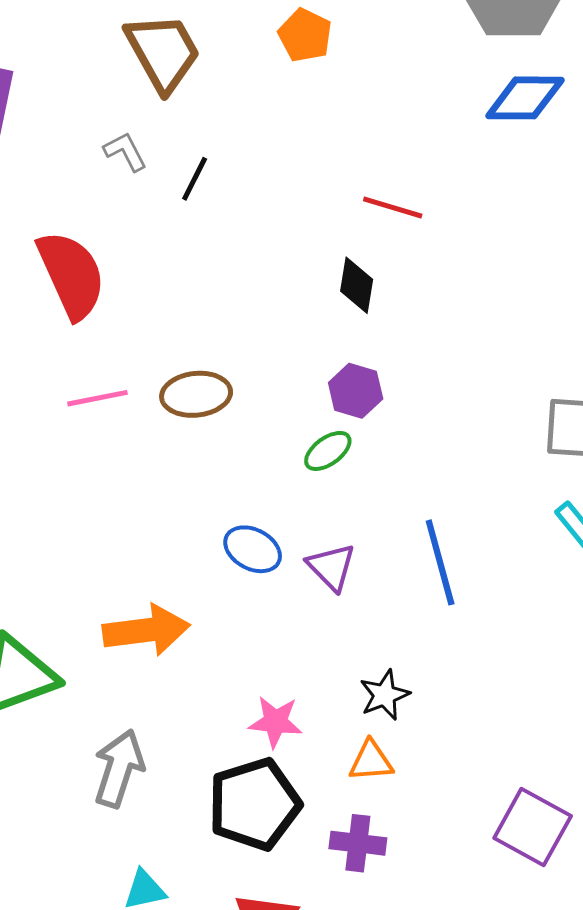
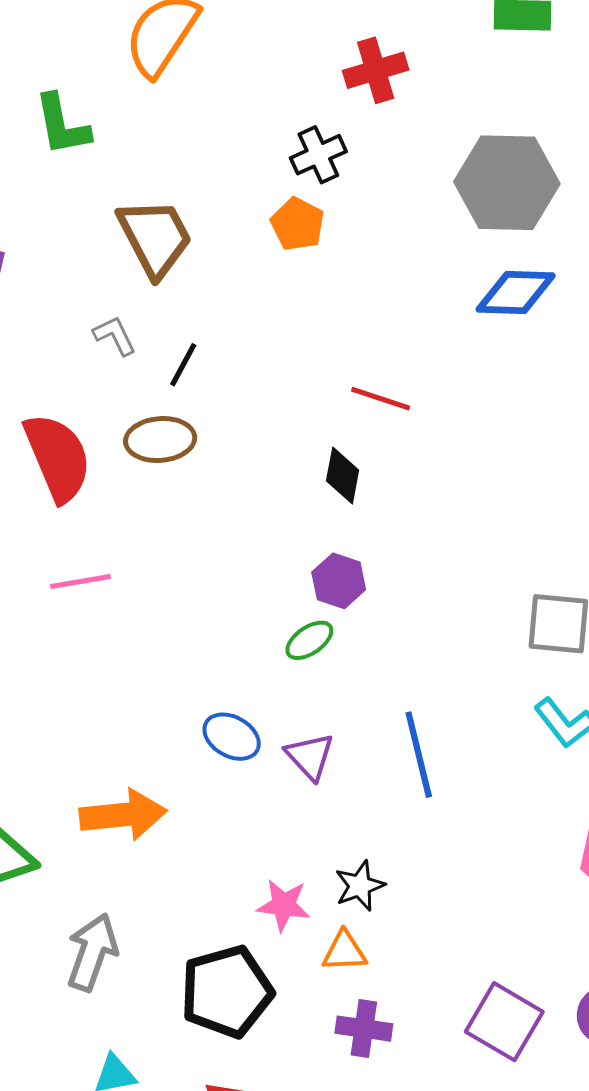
brown ellipse: (196, 394) -> (160, 440), moved
pink star: (275, 722) -> (284, 905), moved
purple cross: (358, 843) -> (364, 1029), moved

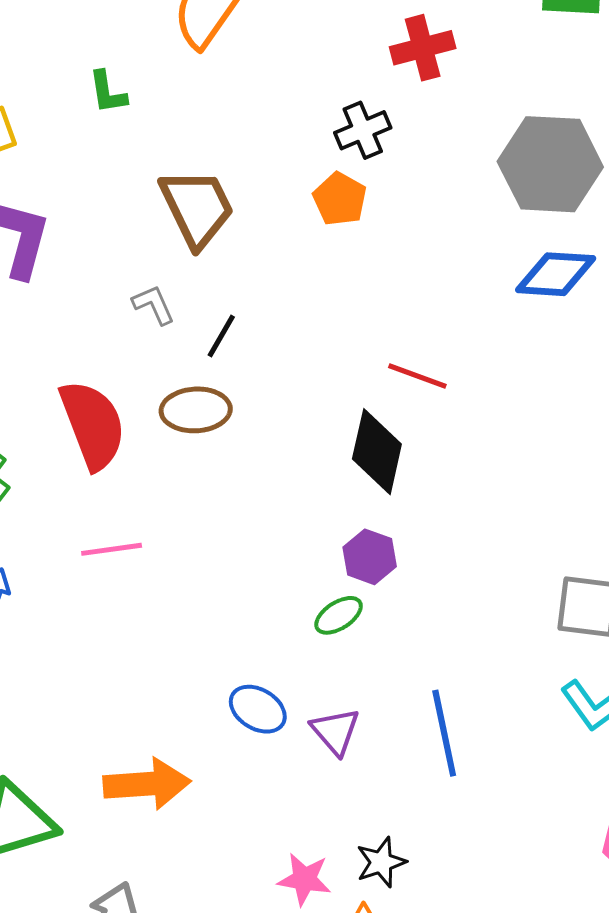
green L-shape: (62, 125) -> (108, 92), size x0.7
black diamond: (343, 475) -> (377, 452), size x1.5

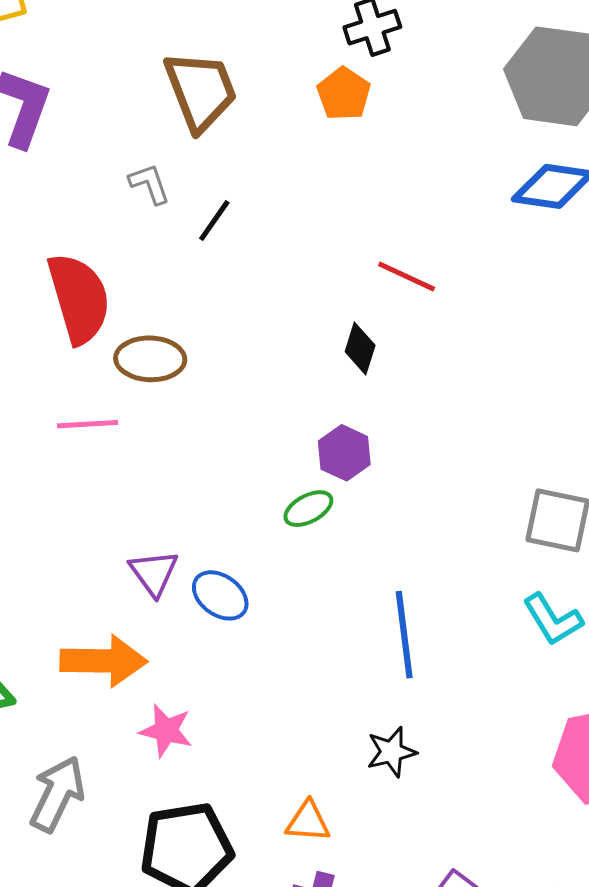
brown ellipse: (196, 410) -> (150, 359), moved
black diamond: (377, 452) -> (360, 348), size x0.6
purple triangle: (335, 731) -> (154, 573), moved
black star: (381, 862) -> (391, 752), moved
pink star: (304, 879) -> (166, 731), moved

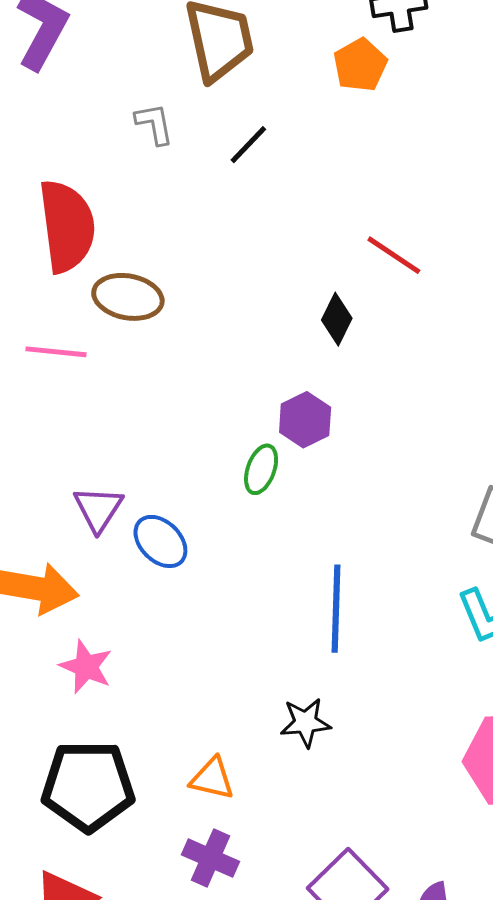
black line: (214, 220) -> (248, 145), moved
green ellipse: (308, 509) -> (261, 469), turned -51

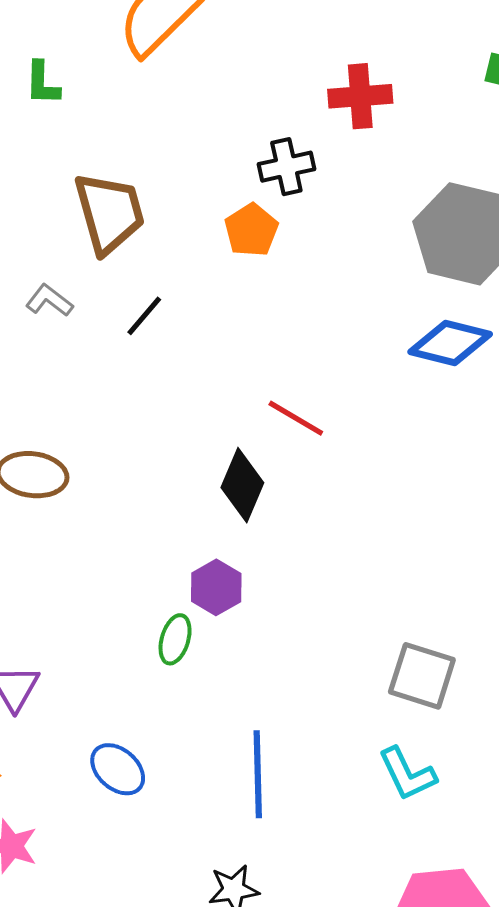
gray L-shape: (154, 124) -> (49, 300), turned -39
black diamond: (337, 319) -> (242, 485), size x1.4
blue ellipse: (160, 541) -> (118, 769), moved

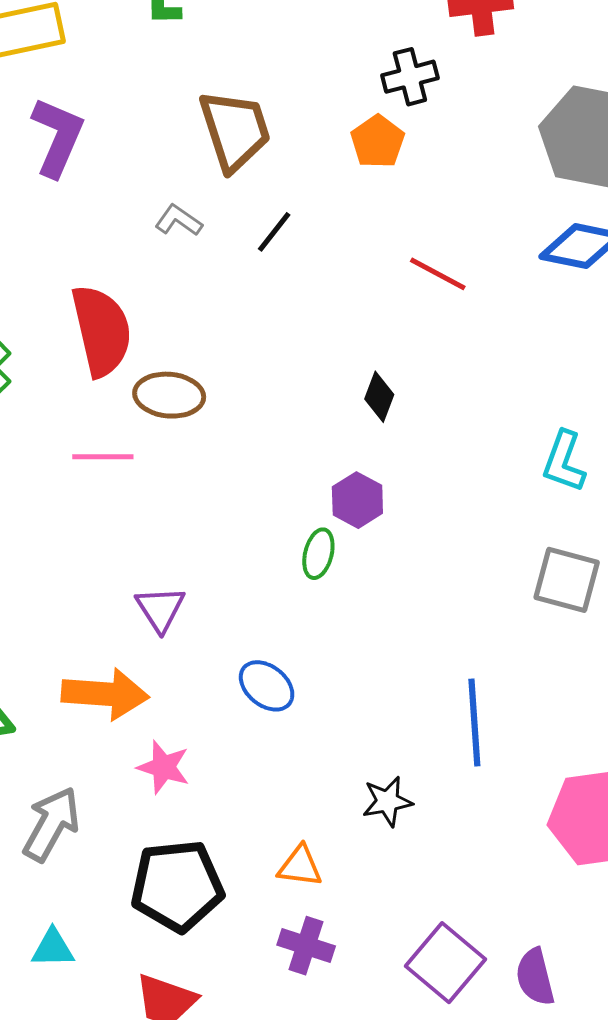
red line: (296, 418) -> (438, 274), moved
black diamond: (242, 485) -> (379, 397), size x0.7
blue line: (258, 774) -> (474, 723), moved
cyan L-shape: (407, 774) -> (564, 462), moved, turned 48

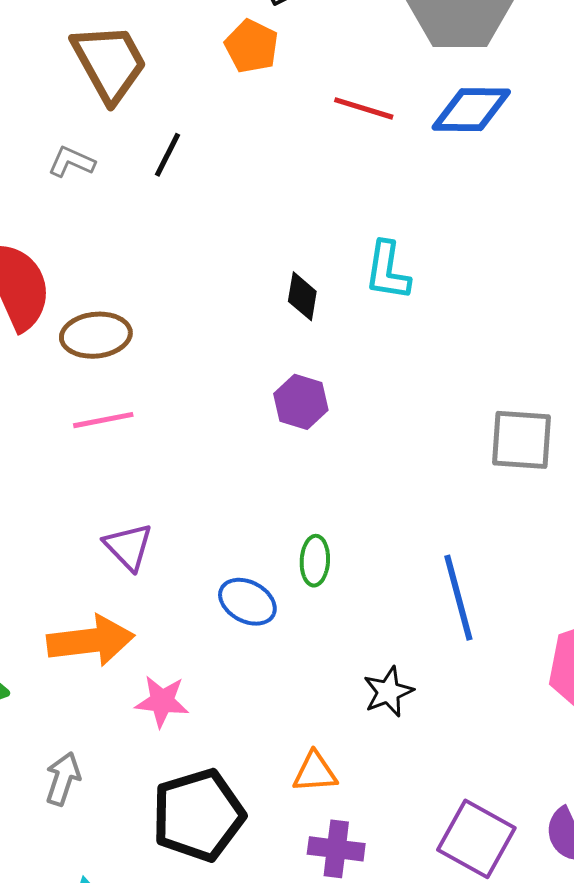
red line: (438, 274) -> (364, 108), moved
pink line: (103, 457) -> (103, 420), moved
cyan L-shape: (564, 462) -> (387, 271), moved
green ellipse: (318, 554) -> (315, 561), moved
gray arrow: (51, 824) -> (63, 779), size x0.7

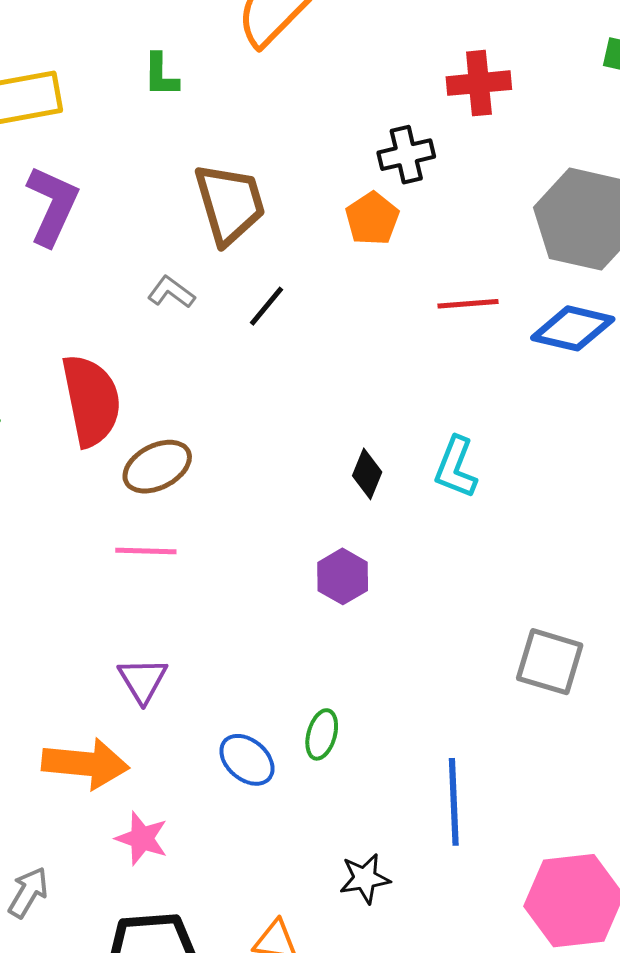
red line: (364, 108) -> (468, 304), turned -34
brown ellipse: (96, 335) -> (157, 467), turned -34

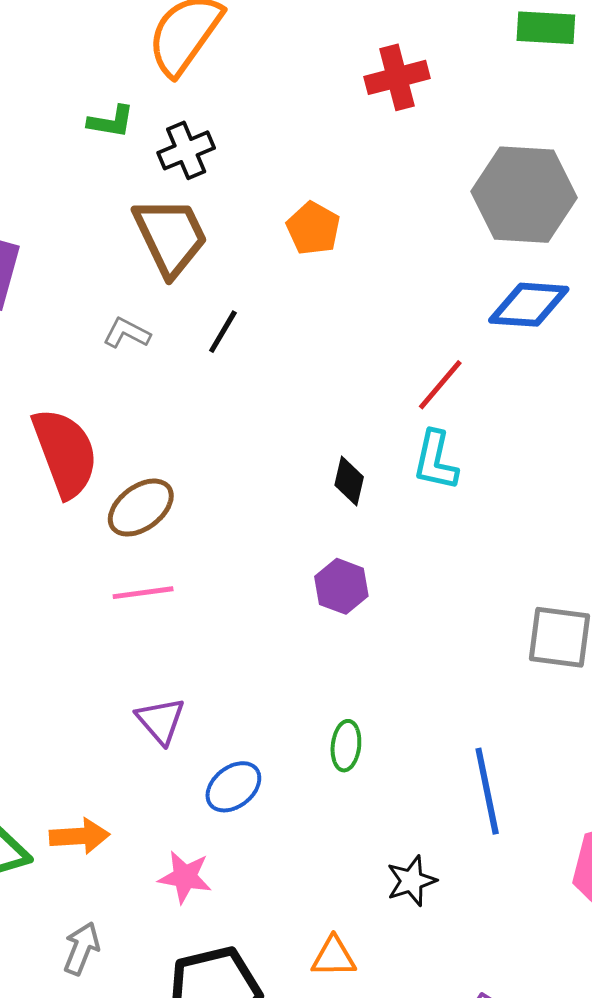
green L-shape: (161, 75) -> (111, 122), moved, turned -72
black cross: (406, 155) -> (186, 150), moved
red line: (468, 304) -> (440, 385), moved, turned -36
blue ellipse: (247, 760) -> (233, 787), moved, turned -70
orange arrow: (85, 764) -> (80, 836), moved, size x0.7

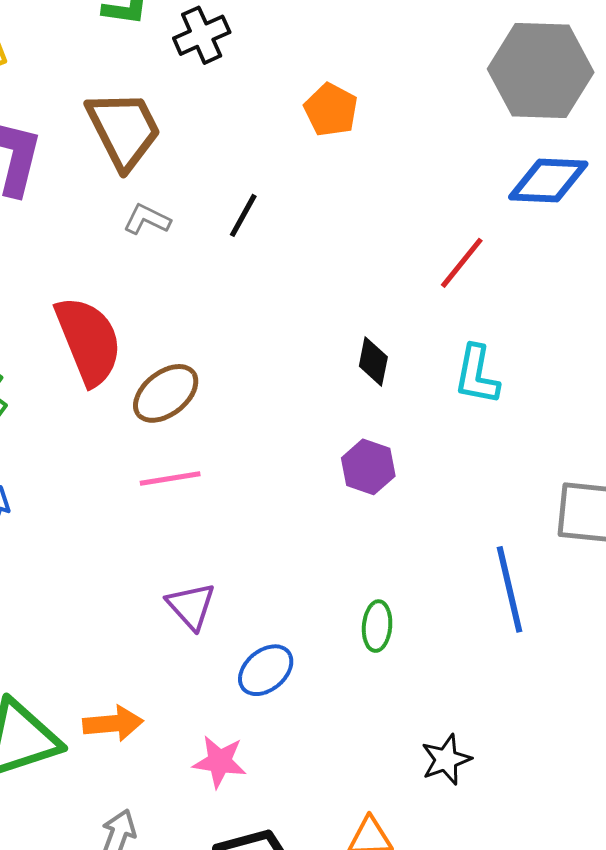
brown trapezoid: (170, 236) -> (124, 130), moved
cyan L-shape: (436, 461) -> (477, 375), moved
blue line: (487, 791) -> (510, 589), moved

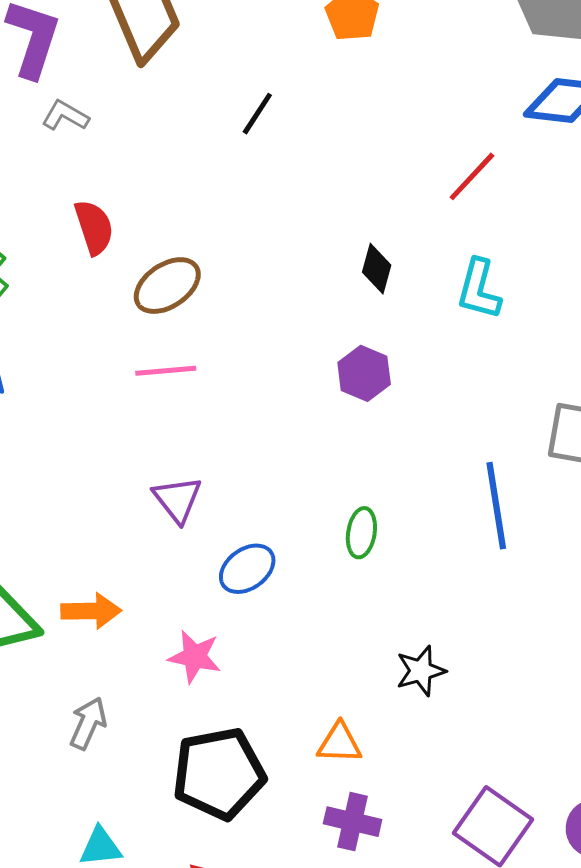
gray L-shape: (147, 219) -> (65, 116), moved
red semicircle: (89, 341) -> (94, 227), size x0.6

